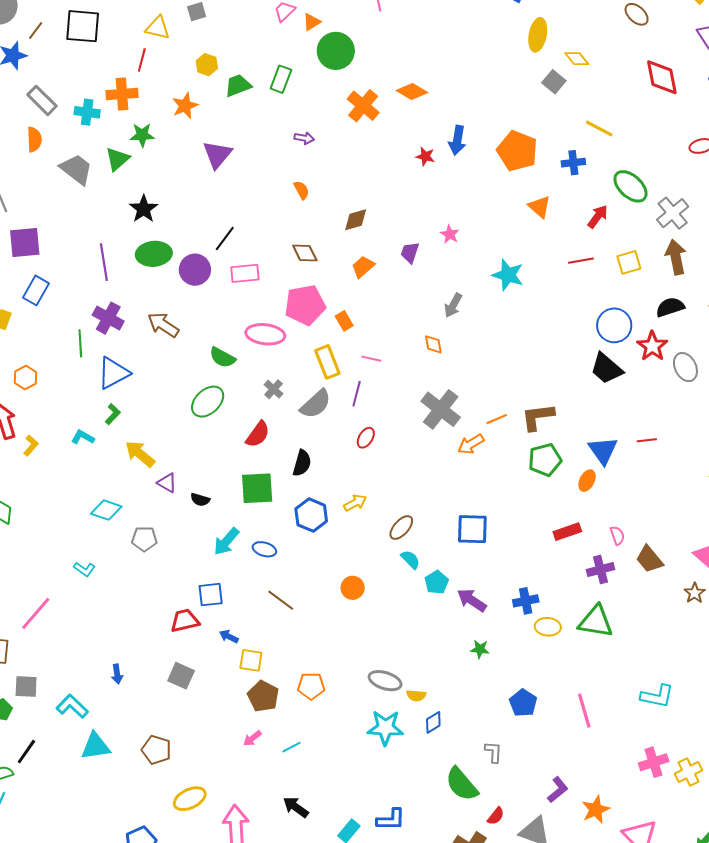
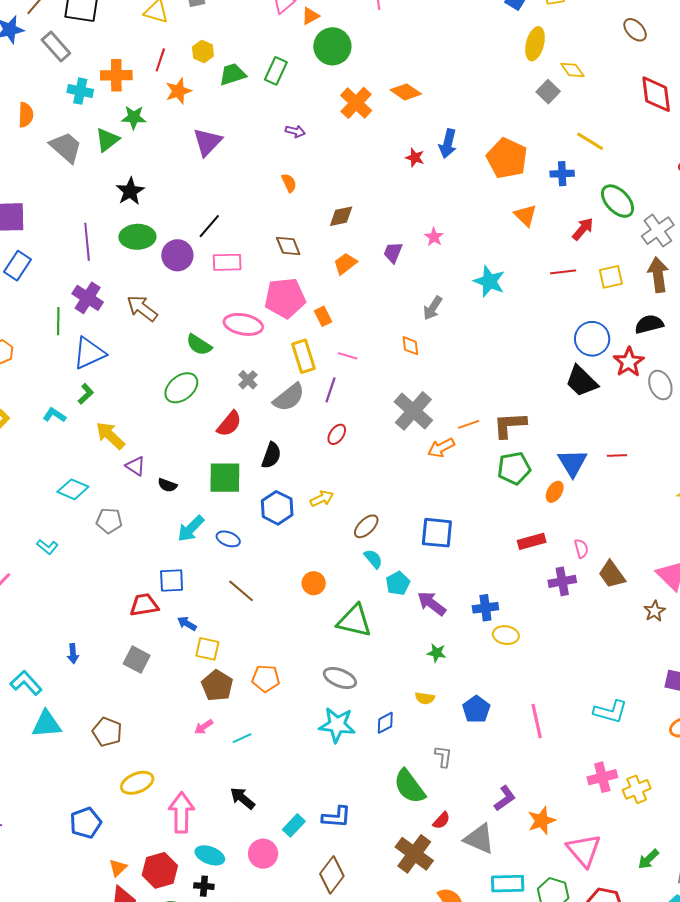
red line: (142, 60) -> (160, 60), moved
gray rectangle: (42, 100) -> (56, 46), moved
green triangle: (596, 622) -> (354, 621), moved
yellow semicircle: (416, 695) -> (425, 698), moved

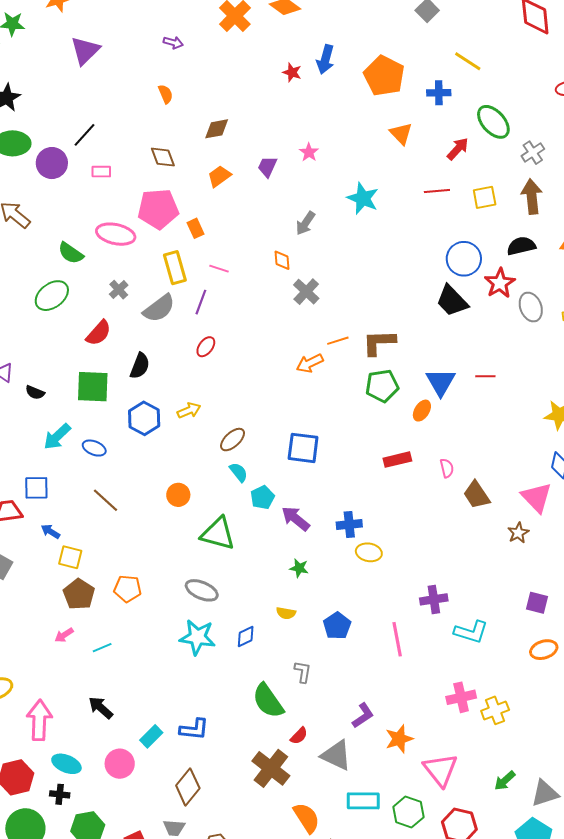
gray cross: (658, 231) -> (533, 153), size x0.7
pink rectangle: (227, 262) -> (101, 172), size x0.7
gray cross: (413, 411) -> (306, 292), moved, size x0.7
purple cross: (562, 581) -> (434, 599), moved

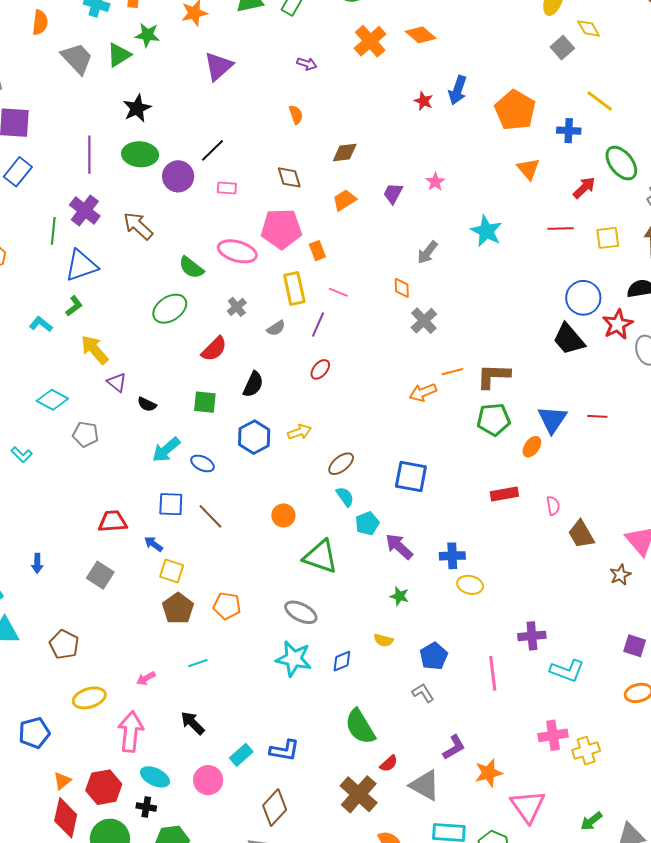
gray semicircle: (159, 308) -> (276, 328), size x0.6
green square: (93, 387) -> (205, 402), size x0.7
blue square: (36, 488) -> (171, 504), moved
pink arrow: (64, 635) -> (146, 678), moved
gray L-shape: (303, 672) -> (423, 693), moved, turned -45

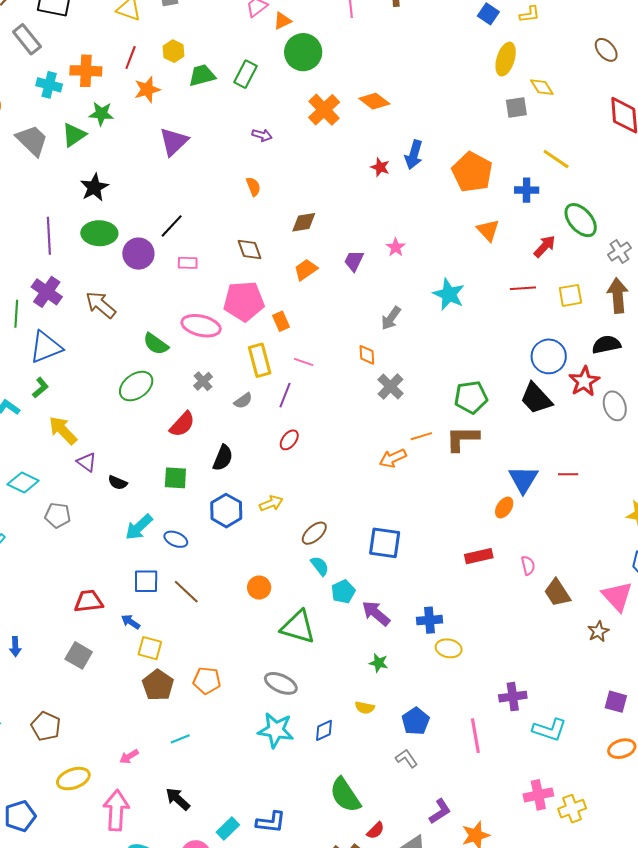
gray square: (562, 48) -> (516, 108), turned 35
green pentagon: (494, 420) -> (471, 397), moved

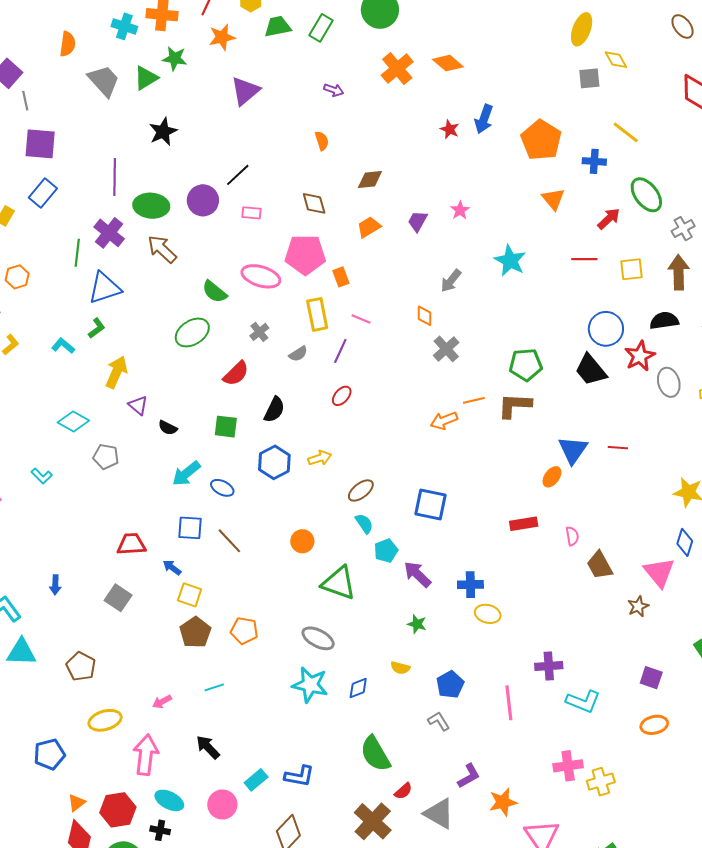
green ellipse: (99, 233) -> (151, 206), moved
yellow arrow: (63, 430) -> (116, 372), turned 64

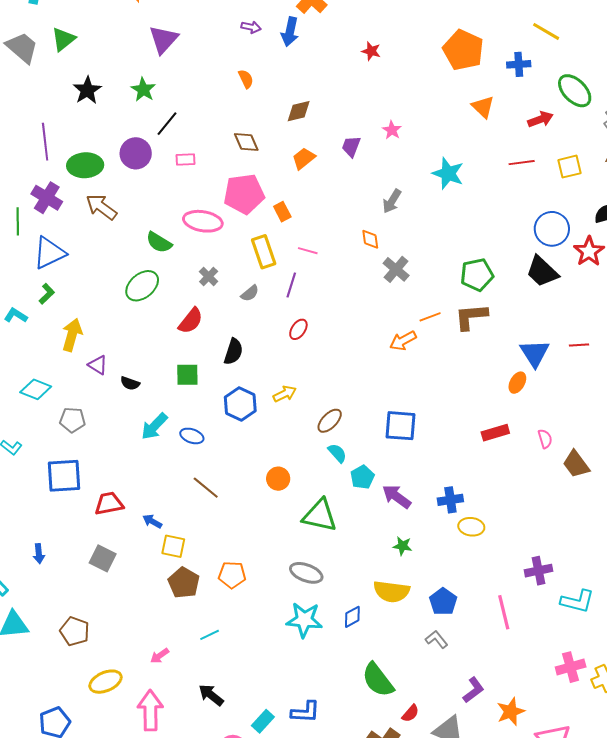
green star: (175, 58) -> (143, 90), moved, turned 30
blue arrow: (484, 119) -> (290, 32), moved
red arrow: (609, 219) -> (540, 119), turned 30
blue square: (190, 528) -> (64, 476), moved, size x1.4
yellow semicircle: (400, 668) -> (392, 591), size x1.8

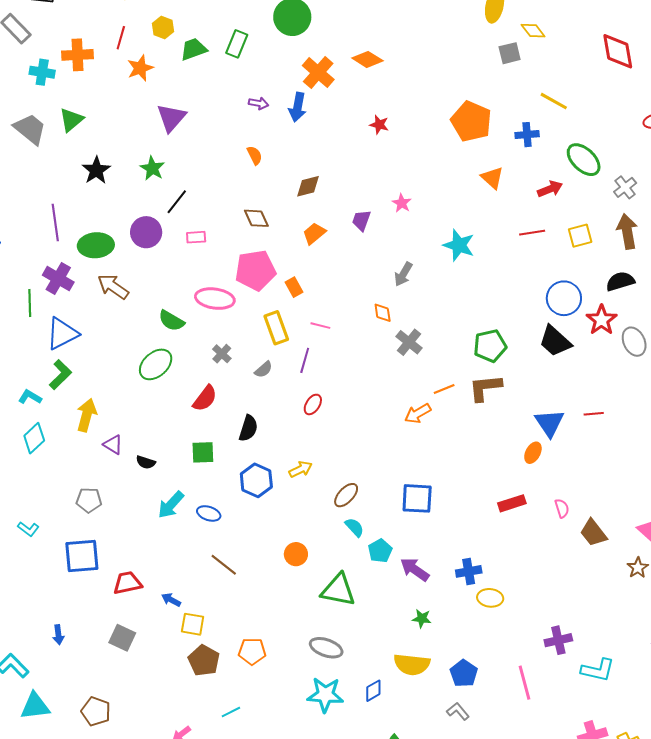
green L-shape: (47, 294) -> (60, 375), size x1.4
cyan diamond: (36, 389) -> (34, 438), moved, turned -64

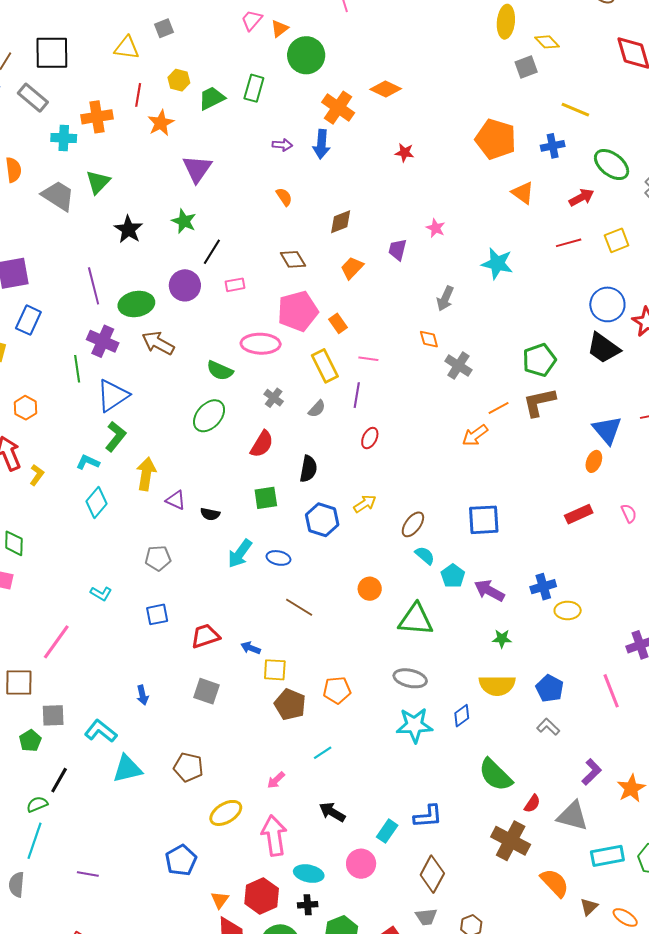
blue square: (82, 556) -> (157, 614), size x0.6

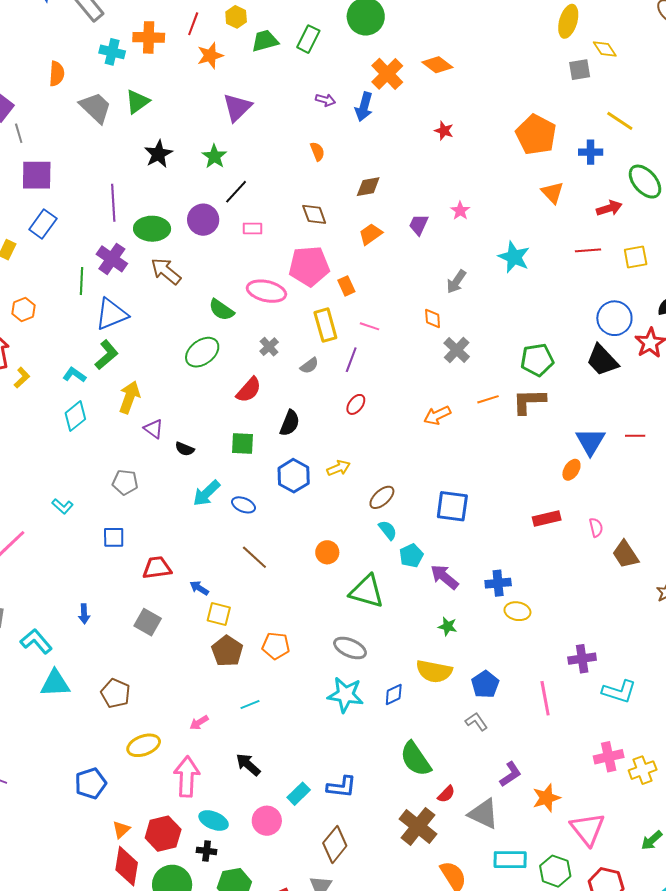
orange arrow: (475, 435) -> (437, 415), moved

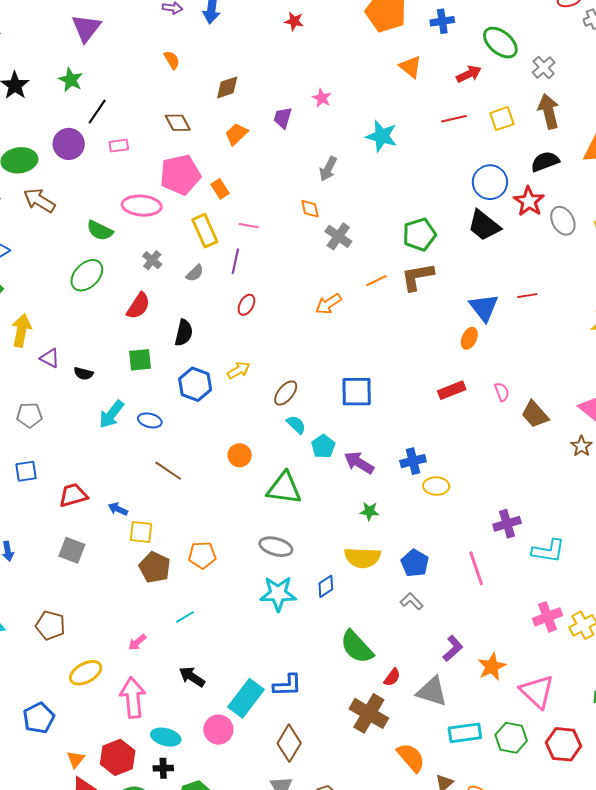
cyan rectangle: (299, 794) -> (246, 698), size x1.6

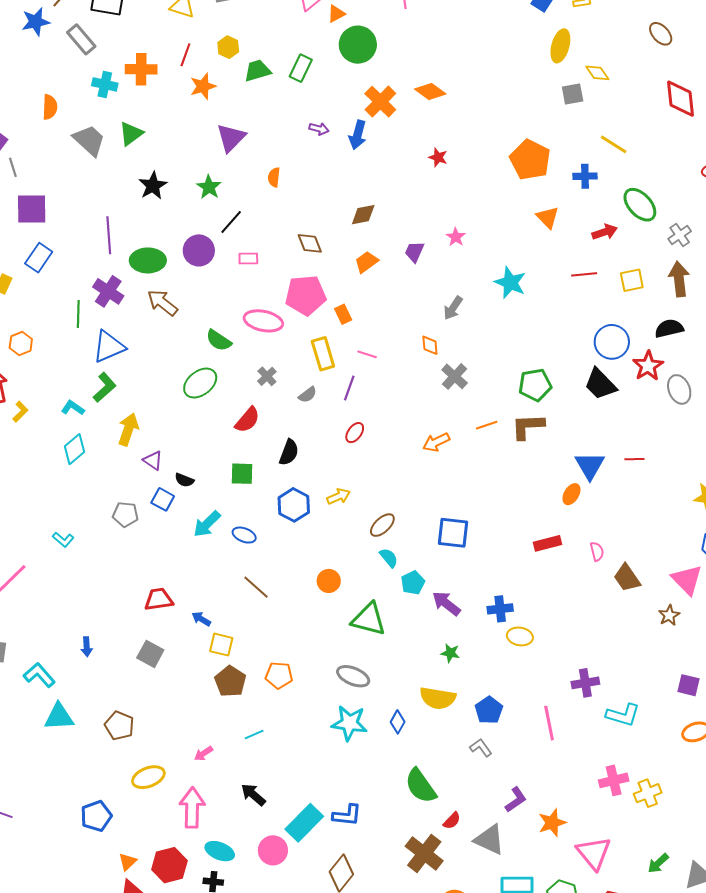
orange semicircle: (172, 60) -> (274, 177), moved, turned -150
blue square: (26, 471) -> (163, 499), moved, turned 30
blue diamond: (326, 586) -> (398, 722), turned -35

